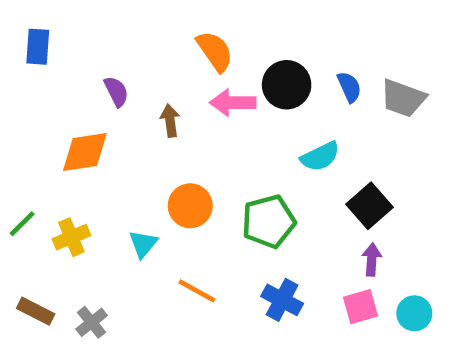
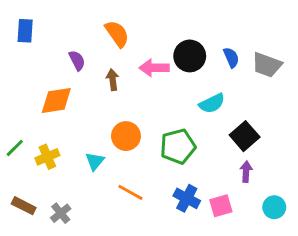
orange semicircle: (215, 51) -> (117, 34), moved
pink square: (361, 307) -> (221, 206), moved

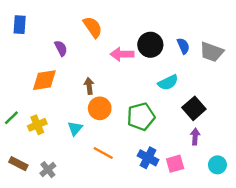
brown arrow: (113, 80) -> (89, 86), moved

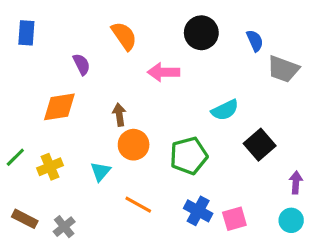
black circle: (150, 45) -> (201, 33), moved
blue semicircle: (183, 46) -> (255, 41), moved
purple arrow: (195, 137) -> (296, 183), moved

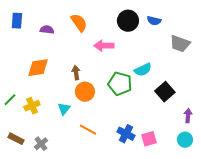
blue semicircle: (255, 41) -> (154, 21), moved, turned 128
purple semicircle: (82, 64) -> (47, 30), moved, turned -56
green pentagon: (189, 156) -> (120, 84), moved, turned 30

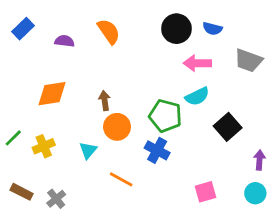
blue rectangle: (17, 21) -> (23, 29), turned 42
pink arrow: (104, 46) -> (197, 63), moved
blue cross: (126, 134) -> (157, 150), moved

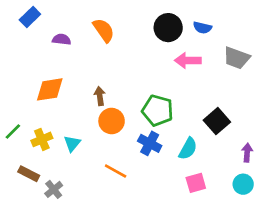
blue rectangle: (23, 29) -> (30, 17), moved
cyan semicircle: (197, 96) -> (188, 149), moved, turned -35
cyan triangle: (88, 150) -> (72, 143), moved
brown rectangle: (22, 192) -> (29, 174), moved

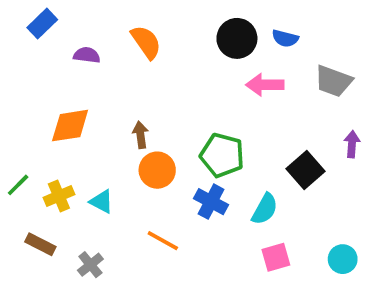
cyan triangle: (72, 143) -> (102, 202), turned -42
purple arrow: (247, 153) -> (352, 144), moved
gray cross: (54, 189) -> (90, 265), moved

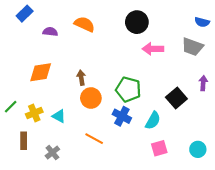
blue semicircle: (285, 38) -> (202, 22), moved
orange semicircle: (146, 42) -> (84, 24), turned -30
brown rectangle: (40, 244) -> (24, 141), turned 63

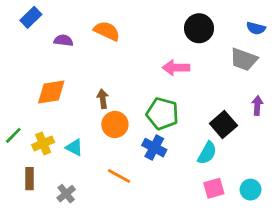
black circle: (137, 22) -> (199, 28), moved
pink arrow: (153, 49) -> (176, 68), moved
cyan semicircle: (153, 120) -> (207, 153), moved
pink square: (159, 148) -> (214, 188), moved

